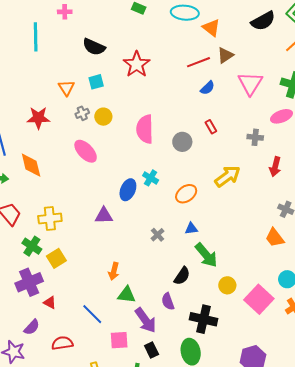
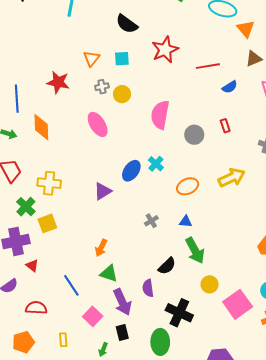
red line: (199, 62) -> (208, 66), moved
purple triangle: (104, 216) -> (103, 191), turned -42
pink square: (119, 340) -> (93, 316), turned 36

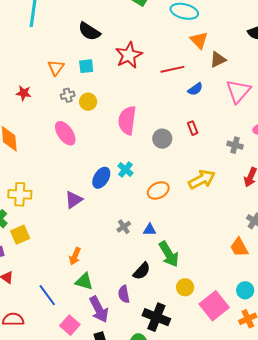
orange triangle: (246, 29) -> (199, 40), moved
red star: (58, 82) -> (24, 93), size x0.7
blue triangle: (186, 222) -> (150, 230), moved

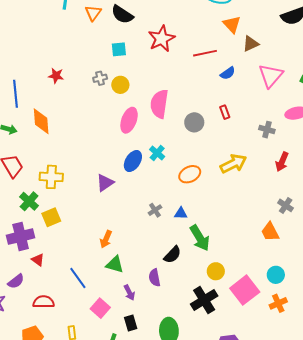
orange triangle: (56, 68) -> (93, 13), moved
pink ellipse: (65, 133) -> (129, 120), moved, turned 55
purple arrow: (99, 309) -> (129, 293), size x0.6
black cross: (156, 317) -> (204, 300), moved, turned 36

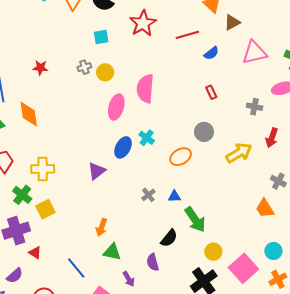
pink triangle: (271, 76) -> (255, 53), turned 40
gray circle: (194, 122) -> (204, 132), moved
yellow arrow: (233, 164) -> (239, 153), moved

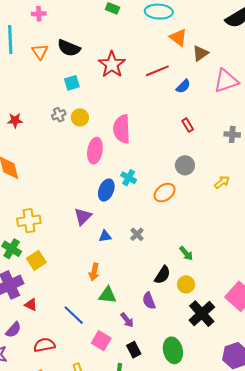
yellow arrow: (239, 153) -> (222, 182), size x0.6
blue triangle: (174, 196) -> (105, 236), moved
green arrow: (195, 220) -> (186, 253), size x0.6
yellow circle: (213, 252) -> (186, 284), moved

